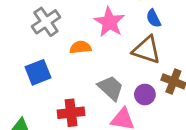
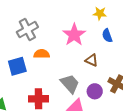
orange semicircle: (80, 47) -> (42, 54), moved
brown triangle: (147, 50) -> (92, 60), moved, size x0.6

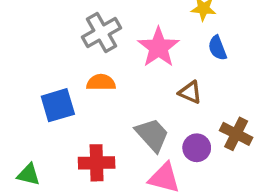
gray cross: (27, 30) -> (101, 32), moved

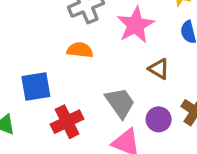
blue square: (58, 105) -> (36, 86), moved
red cross: (97, 163) -> (67, 122), turned -32

